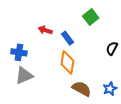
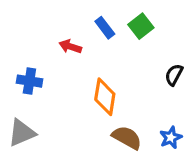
blue rectangle: (67, 38) -> (105, 28), moved
gray triangle: (24, 76) -> (22, 133), moved

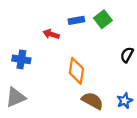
blue rectangle: (105, 28) -> (76, 20), turned -63

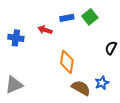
blue cross: (21, 59) -> (16, 38), moved
blue star: (125, 101) -> (102, 83), moved

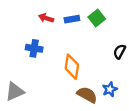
red arrow: (45, 30) -> (46, 18), moved
blue cross: (16, 38) -> (34, 48), moved

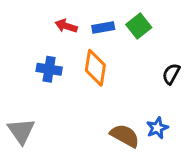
orange diamond: (72, 67) -> (95, 68), moved
gray triangle: (15, 92) -> (21, 131), turned -42

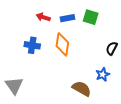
green square: (139, 26) -> (91, 17), turned -35
blue star: (157, 128) -> (103, 74), moved

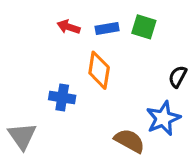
blue cross: (32, 45) -> (62, 97), moved
blue star: (103, 74) -> (163, 118), size x1.5

